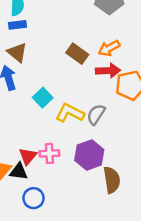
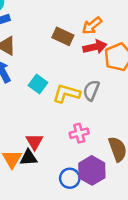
pink cross: (49, 153) -> (79, 133), moved
purple hexagon: (89, 155) -> (92, 170), moved
blue circle: (33, 198) -> (70, 178), moved

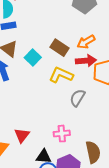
cyan square: (38, 84) -> (33, 58), moved
yellow L-shape: (66, 94) -> (61, 75), moved
black triangle: (29, 158) -> (44, 157), moved

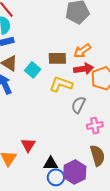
brown rectangle: (60, 48) -> (57, 58), turned -30
pink cross: (62, 134) -> (95, 126), moved

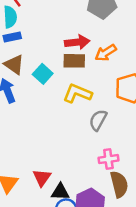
red arrow: (84, 69) -> (77, 42), moved
pink cross: (95, 126) -> (108, 159), moved
red triangle: (28, 145) -> (42, 178), moved

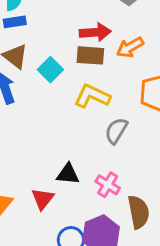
pink cross: (108, 159) -> (108, 185), moved, turned 36
black triangle: (60, 192) -> (68, 174), moved

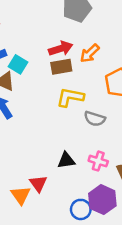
cyan square: (50, 70) -> (18, 64), moved
gray semicircle: (116, 131) -> (95, 119), turned -90
red triangle: (43, 199) -> (38, 184), moved

